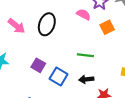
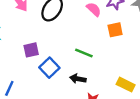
purple square: (38, 65) -> (31, 50), turned 32

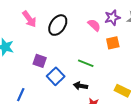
purple square: (31, 50) -> (40, 61), turned 32

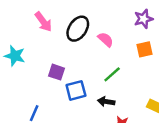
pink semicircle: (94, 25) -> (106, 40), moved
green line: (86, 63) -> (112, 74), turned -63
blue square: (56, 76) -> (76, 90), turned 30

